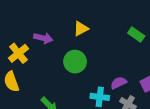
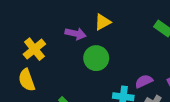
purple arrow: (43, 38) -> (76, 34), moved

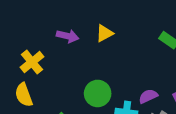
purple arrow: (76, 34) -> (68, 36), moved
green circle: (96, 58) -> (98, 93), moved

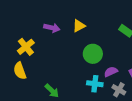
green circle: (98, 93) -> (93, 54), moved

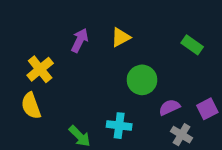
purple arrow: (52, 28) -> (80, 40), turned -77
cyan cross: (95, 84) -> (119, 126), moved

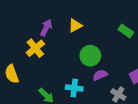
yellow cross: (40, 69) -> (35, 48), moved
purple semicircle: (169, 107) -> (100, 75), moved

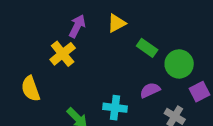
green rectangle: (126, 31) -> (147, 48), moved
green circle: (90, 56) -> (179, 64), moved

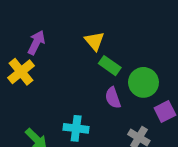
yellow triangle: (116, 23) -> (94, 41), moved, turned -42
purple semicircle: (150, 90) -> (113, 98), moved, turned -84

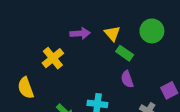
purple arrow: (36, 43) -> (80, 33), moved, turned 60
green circle: (143, 82) -> (152, 31), moved

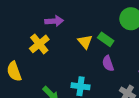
purple arrow: (80, 33) -> (54, 21), moved
yellow triangle: (112, 33) -> (85, 42), moved

